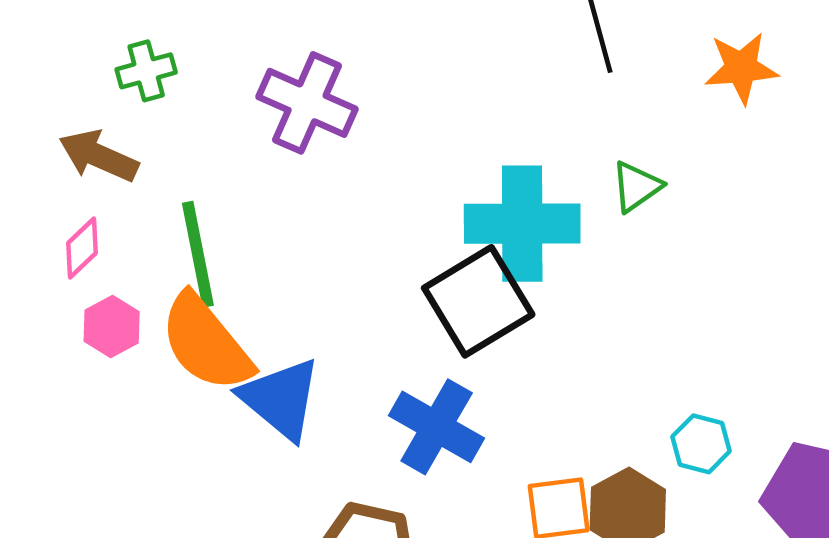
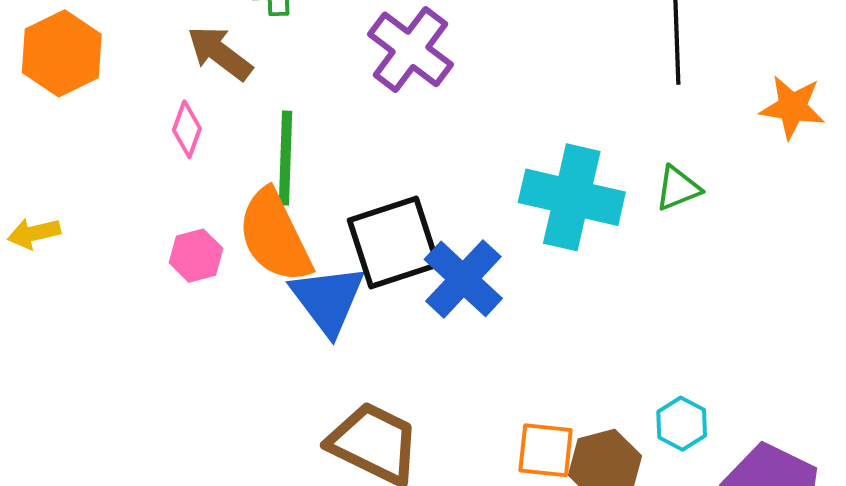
pink diamond: (82, 248) -> (187, 129), turned -40
black square: (478, 301) -> (394, 242), moved
pink hexagon: (112, 327) -> (196, 256), moved
blue cross: (437, 427) -> (463, 279), moved

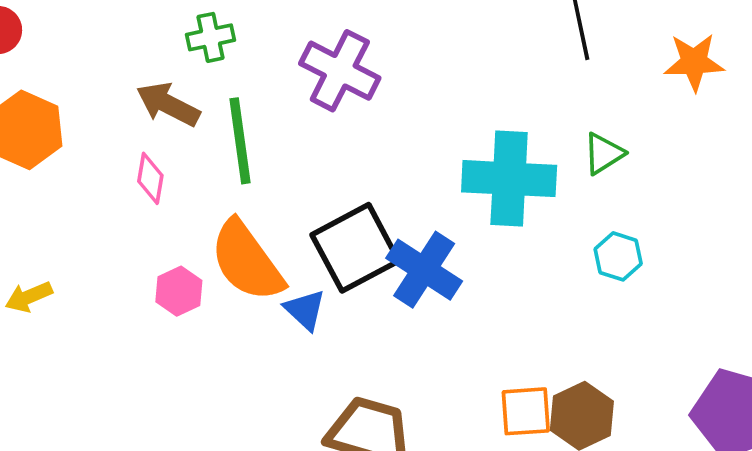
green line: (286, 158) -> (240, 141), moved
blue triangle: (328, 299) -> (305, 310), size x0.6
cyan hexagon: (682, 424) -> (618, 256), moved

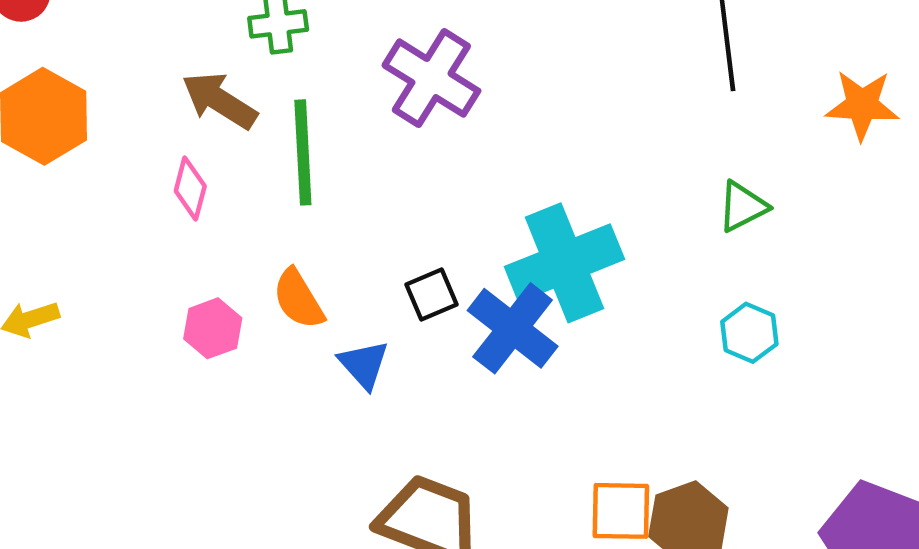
cyan cross: (509, 179) -> (564, 263), moved, turned -30
black square: (355, 248) -> (431, 294), size x0.5
orange semicircle: (247, 261) -> (298, 299), size x0.6

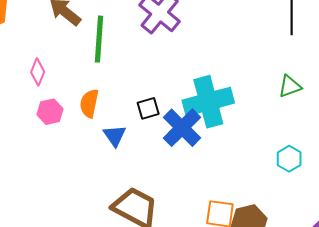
pink diamond: (190, 188) -> (38, 72), moved
orange semicircle: (298, 299) -> (89, 103), turned 36
cyan hexagon: (749, 333) -> (289, 159), moved

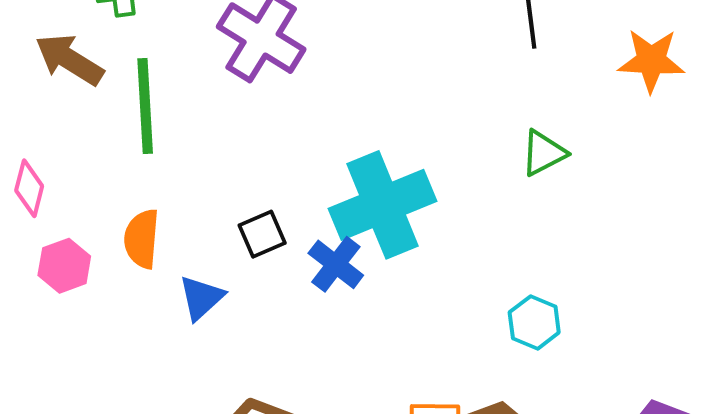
blue cross: (182, 128) -> (336, 264), size x0.7
blue triangle: (115, 136) -> (201, 298), turned 30
cyan hexagon: (289, 159) -> (534, 322), moved

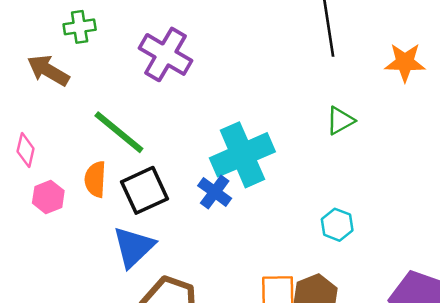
green line: (145, 106) -> (119, 132), moved, turned -46
black square: (262, 234) -> (144, 190), moved, size x1.6
blue triangle: (201, 298) -> (134, 247), moved, size x1.5

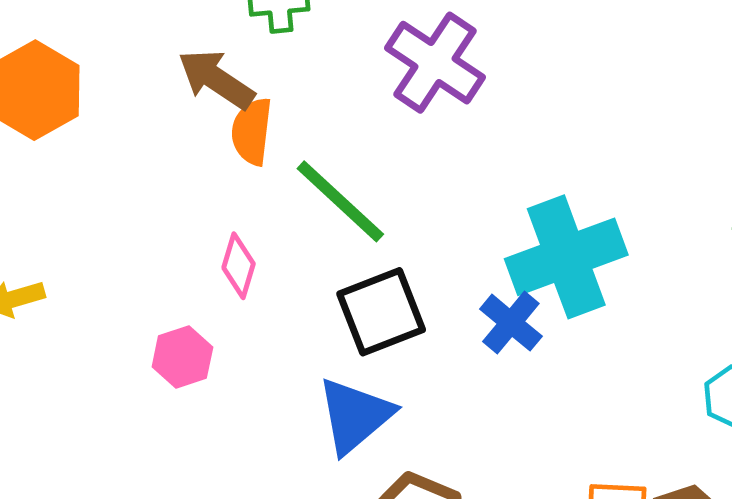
pink diamond: (26, 150) -> (239, 266), moved
orange semicircle: (95, 179) -> (252, 131), moved
pink hexagon: (48, 197) -> (182, 357), moved

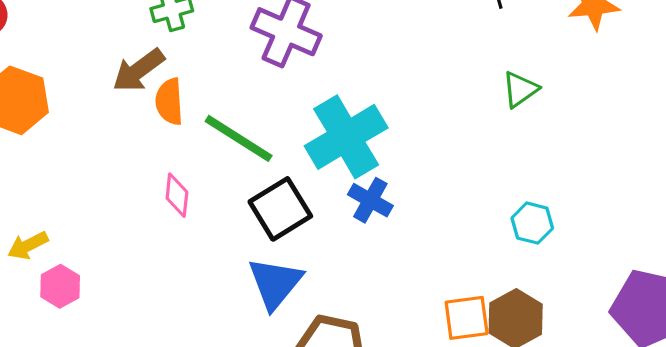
brown arrow: (216, 79) -> (138, 70), turned -60
cyan cross: (566, 257) -> (346, 137), moved
pink hexagon: (182, 357) -> (60, 286), moved

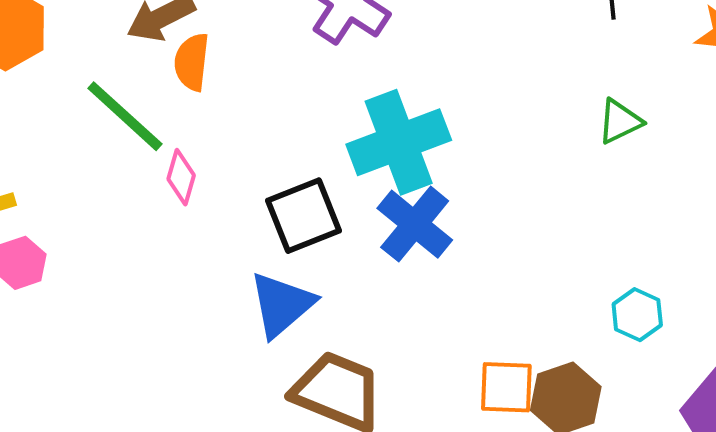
green line: (239, 138) -> (125, 116), moved
blue cross: (370, 200) -> (415, 224), size x1.4
cyan hexagon: (532, 223) -> (637, 315), moved

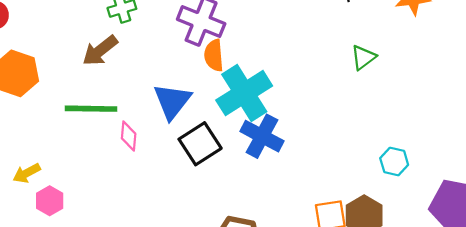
orange semicircle: (192, 62) -> (214, 55), moved
green line: (125, 116) -> (91, 109), turned -30
blue triangle: (282, 305) -> (172, 101), moved

